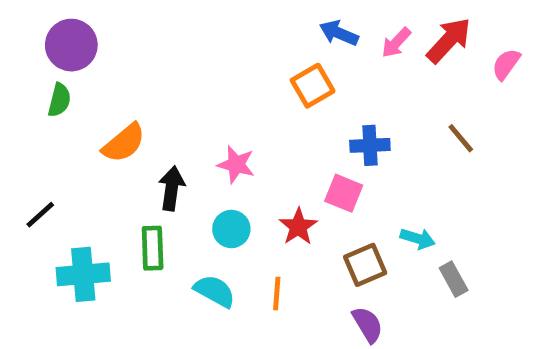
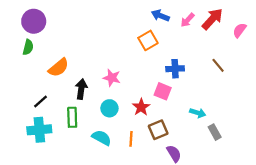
black line: (40, 215) -> (40, 102), moved
brown square: (365, 265) -> (158, 130), moved

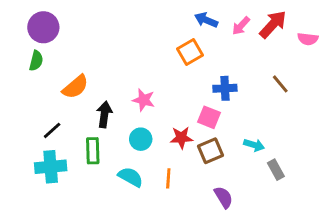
pink semicircle: (240, 30) -> (308, 39), turned -119
red star: (141, 107) -> (181, 138), turned 30
brown square: (158, 130) -> (210, 151), moved

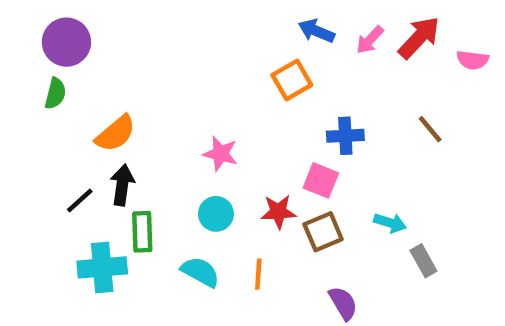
black arrow: (104, 114) -> (122, 185), moved
cyan cross: (51, 167) -> (102, 267), moved

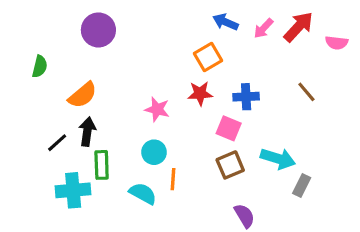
purple circle: (66, 42) -> (98, 30), moved
red star: (278, 212) -> (200, 93), moved
cyan arrow: (390, 223) -> (278, 159), size x1.5
gray rectangle: (423, 261) -> (302, 186), turned 55
orange line: (258, 274) -> (173, 179), moved

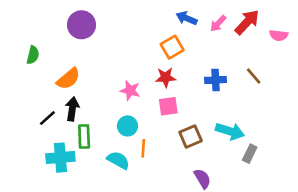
blue cross: (246, 97) -> (216, 80), moved
pink square: (229, 128) -> (168, 106), moved, turned -30

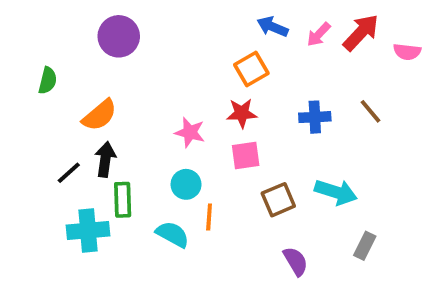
gray rectangle: (250, 154) -> (365, 246), moved

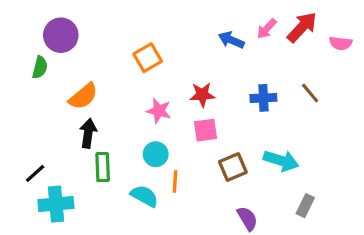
blue arrow: (273, 27) -> (231, 40), moved
purple circle: (119, 36) -> (61, 35), moved
orange square: (251, 69) -> (148, 58), moved
black line: (69, 173) -> (35, 173), moved
cyan cross: (88, 230) -> (56, 204), moved

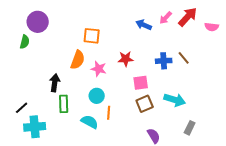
orange square: (148, 58) -> (92, 36), turned 36
brown line: (310, 93) -> (184, 58), moved
orange semicircle: (83, 96) -> (78, 60), moved, turned -30
pink square: (206, 130) -> (141, 83), moved

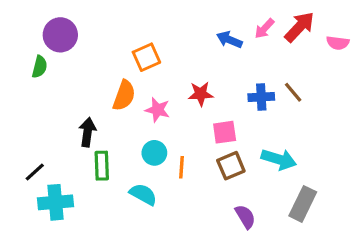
orange square: (92, 36) -> (146, 57), turned -30
orange line: (109, 113) -> (181, 167), moved
gray rectangle: (190, 128) -> (303, 204), size x1.5

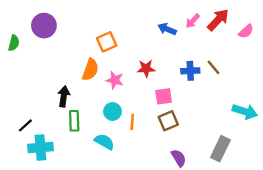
pink semicircle: (338, 43) -> (246, 31), turned -49
green semicircle: (40, 67) -> (14, 43), moved
cyan arrow: (279, 159) -> (245, 111), moved

